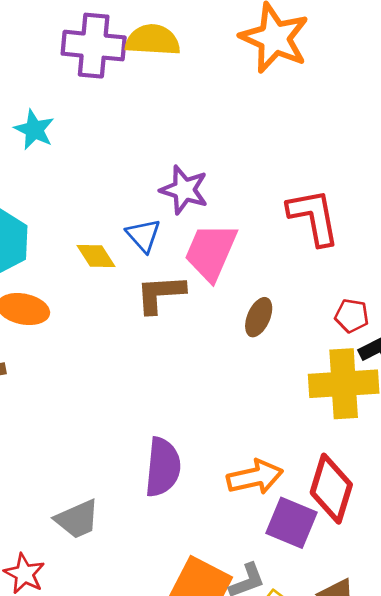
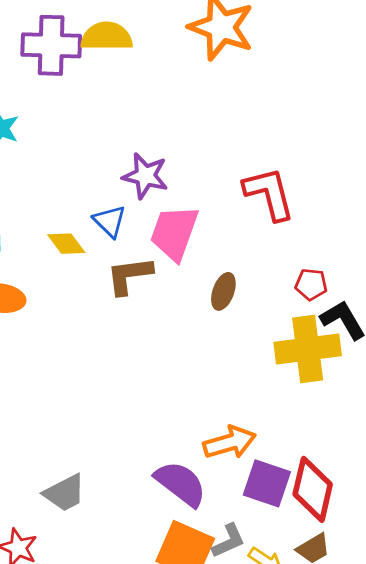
purple semicircle: (163, 467) -> (181, 484), moved, turned -54
red diamond: (331, 489) -> (313, 489), moved

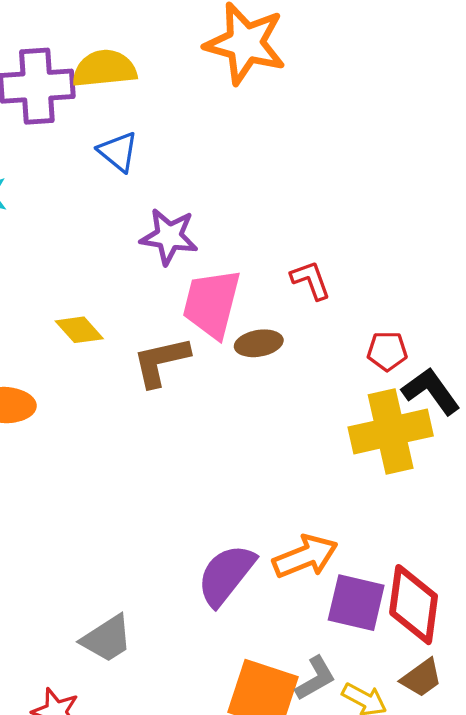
red L-shape: (269, 194) -> (311, 280), moved, size x0.6
blue triangle: (110, 221) -> (118, 152), moved
brown ellipse: (223, 291) -> (259, 343), moved, turned 66
purple semicircle: (181, 484) -> (226, 575), moved, turned -84

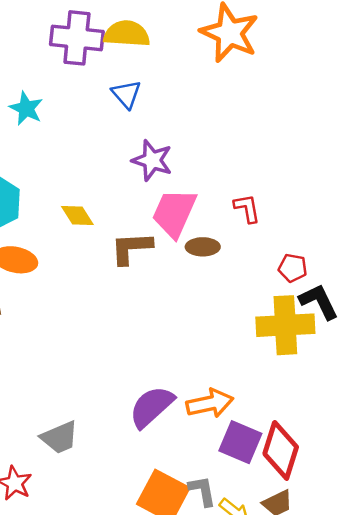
gray L-shape: (315, 678) -> (202, 491), turned -80

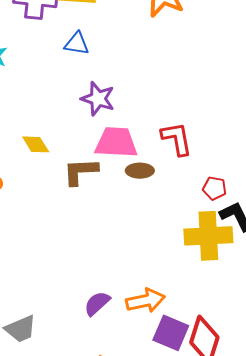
blue triangle: (126, 94) -> (77, 44), turned -40
red L-shape: (247, 208) -> (177, 139), size x1.4
pink trapezoid: (174, 213) -> (116, 142), turned 69
purple semicircle: (152, 407) -> (97, 303), size x0.7

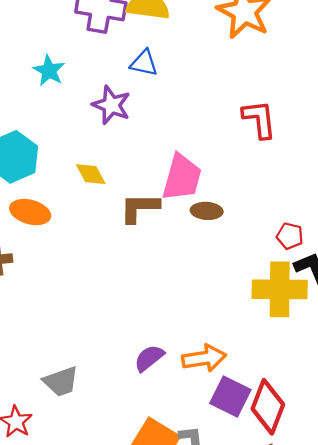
purple star: (98, 99) -> (111, 105), moved
red L-shape: (177, 139) -> (259, 119), moved
pink trapezoid: (116, 142) -> (182, 177), turned 99

